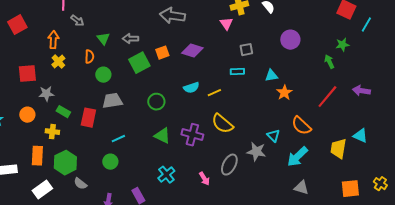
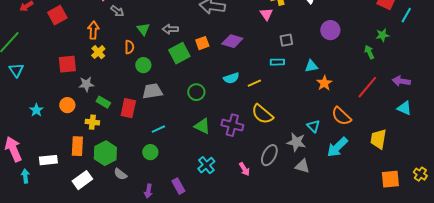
cyan triangle: (360, 136) -> (404, 108), moved
gray triangle: (301, 188) -> (302, 166), moved

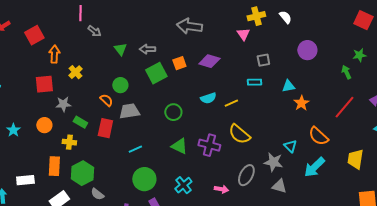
orange arrow: (93, 30) -> (54, 54), moved
orange semicircle: (129, 47) -> (106, 100), moved, turned -48
green circle: (150, 152) -> (144, 179), moved, size x1.5
pink arrow: (244, 169) -> (221, 189), turned -48

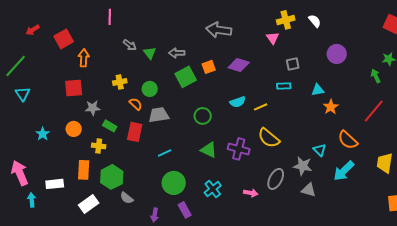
gray arrow: (94, 31) -> (130, 45), moved
yellow cross: (75, 72) -> (120, 82), moved, turned 32

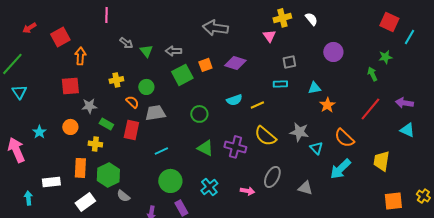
gray star: (303, 166) -> (299, 132), moved
pink arrow: (20, 173) -> (16, 150), moved

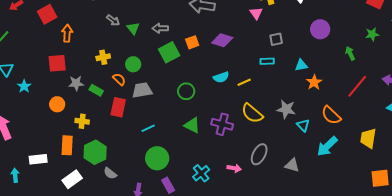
green arrow: (372, 74) -> (350, 53), moved
green rectangle: (106, 124) -> (96, 90), moved
cyan star: (39, 132) -> (24, 86), moved
cyan cross: (209, 187) -> (201, 173), moved

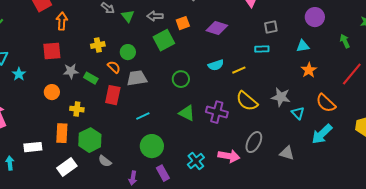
orange square: (192, 42) -> (183, 23), moved
cyan triangle: (301, 65) -> (303, 46), moved
pink arrow: (234, 168) -> (229, 156), size x1.5

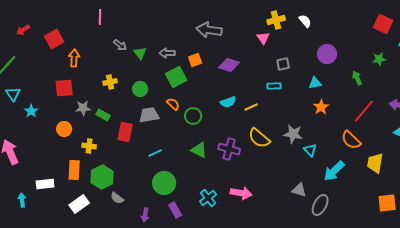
orange semicircle: (114, 67) -> (173, 104), moved
orange semicircle: (326, 103) -> (351, 140), moved
gray ellipse: (254, 142) -> (320, 205), moved

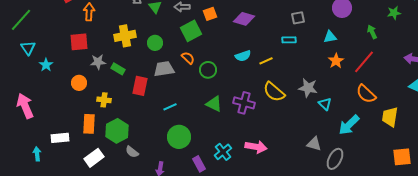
yellow cross: (110, 82) -> (125, 36), size x1.5
red line: (364, 111) -> (364, 62), moved
purple rectangle: (175, 210) -> (199, 164), moved

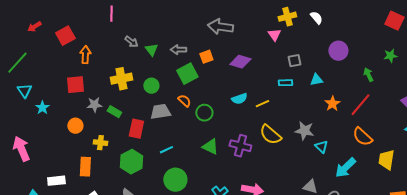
cyan triangle: (330, 37) -> (316, 80), moved
green hexagon: (117, 131) -> (131, 162), moved

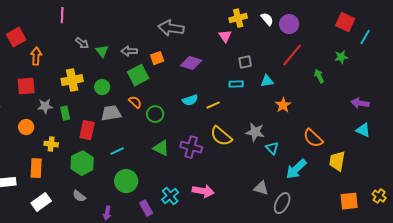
purple circle: (338, 51) -> (289, 24), moved
red line: (360, 105) -> (292, 55), moved
green rectangle: (114, 112) -> (65, 113), turned 48

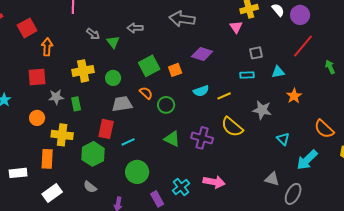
gray arrow: (129, 51) -> (135, 28), moved
orange square: (157, 58) -> (175, 70), moved
red rectangle: (87, 130) -> (106, 129), moved
gray star: (255, 132) -> (262, 110), moved
yellow cross: (51, 144) -> (62, 135), size x1.5

